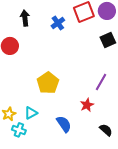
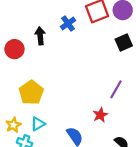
black arrow: (25, 18) -> (40, 36), moved
yellow pentagon: (48, 83) -> (31, 93), moved

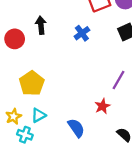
blue cross: (68, 23) -> (82, 33), moved

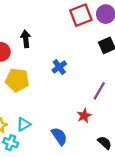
blue cross: (82, 33) -> (59, 67), moved
yellow pentagon: (32, 83) -> (17, 80), moved, turned -30

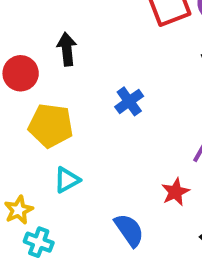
cyan triangle: (24, 124) -> (67, 180), moved

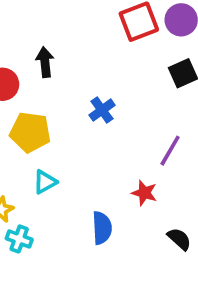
red star: (175, 192) -> (144, 193), turned -30
blue semicircle: (129, 230) -> (102, 228), turned 32

